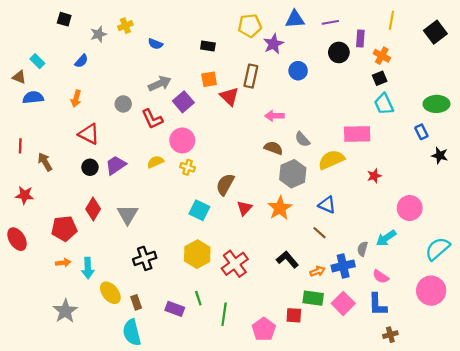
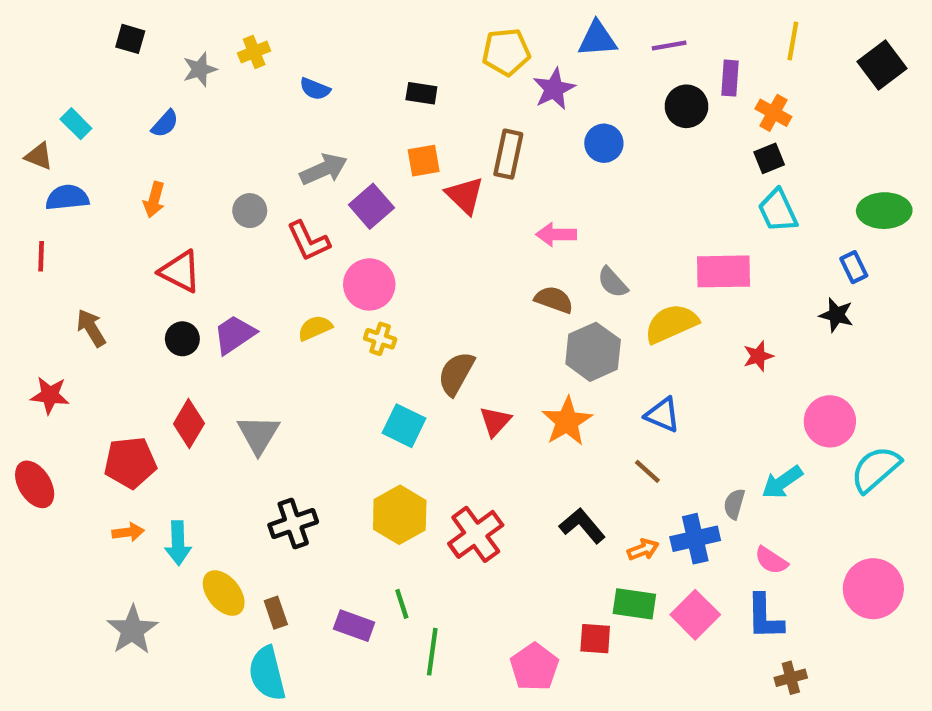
red line: (20, 146) -> (41, 256), moved
black star: (440, 155) -> (836, 315), moved
cyan semicircle: (438, 249) -> (876, 469), moved
green line: (224, 314) -> (432, 652), moved

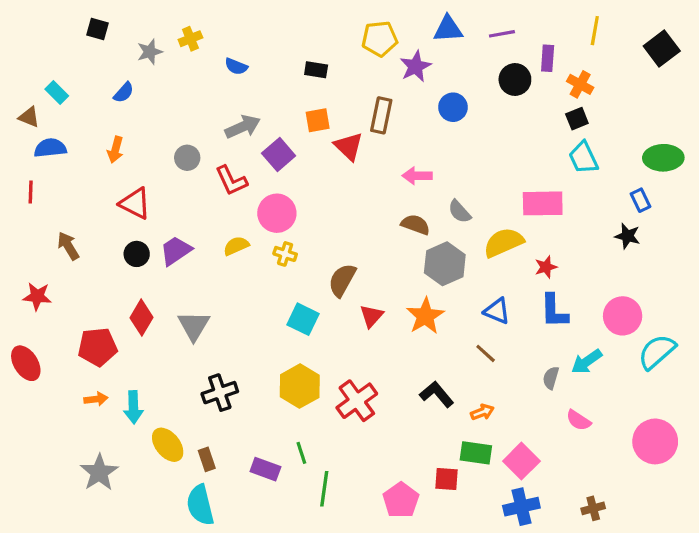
red star: (758, 356) -> (546, 267), moved
blue cross: (695, 539) -> (521, 507), moved
blue L-shape: (765, 617) -> (554, 311), moved

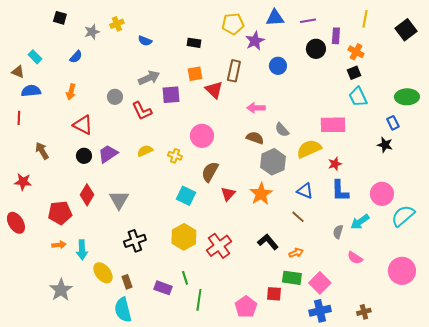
purple square: (279, 155) -> (171, 95), turned 36
pink circle: (277, 213) -> (202, 136), moved

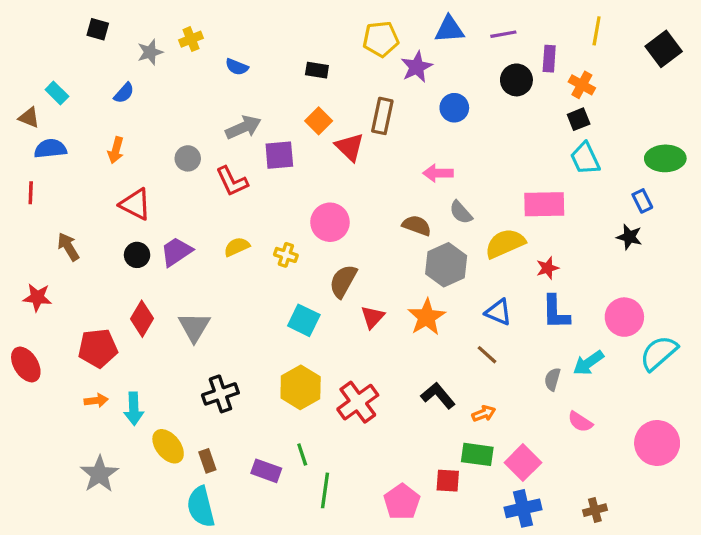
orange square: (195, 74) -> (319, 121), turned -35
pink arrow: (256, 108) -> (438, 173), moved

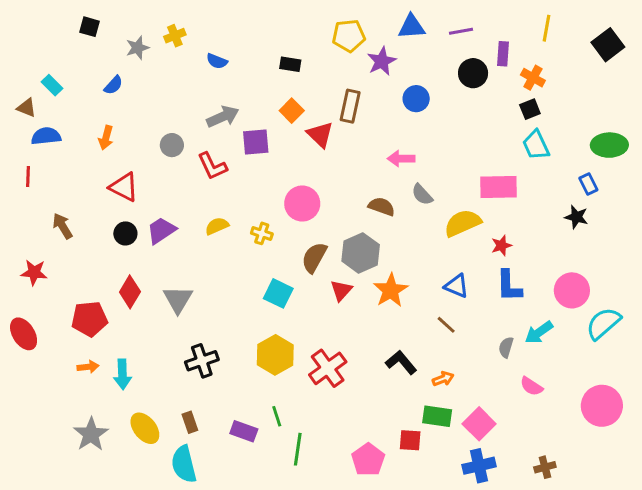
gray hexagon: (446, 265) -> (361, 253), moved
yellow ellipse: (168, 446) -> (145, 428), moved

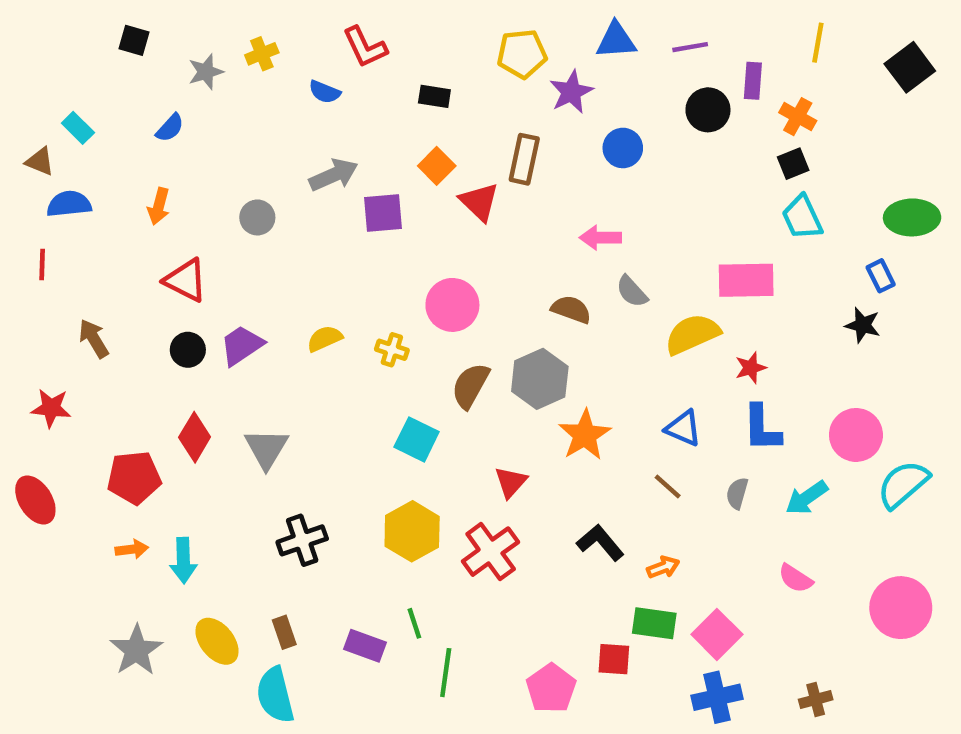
red L-shape: (212, 166) -> (365, 47), moved
red triangle: (341, 290) -> (511, 482), moved
gray semicircle: (506, 347) -> (737, 493), moved

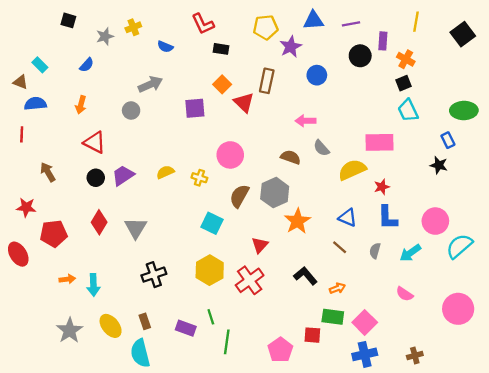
red L-shape: (365, 47) -> (203, 24), moved
gray arrow: (334, 175) -> (150, 84), moved
red pentagon: (134, 478) -> (54, 234), moved

